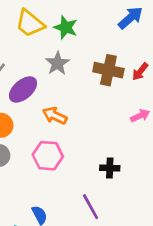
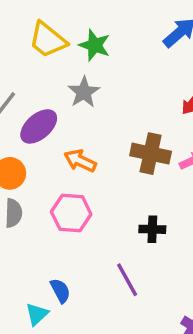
brown cross: (108, 70) -> (151, 154), moved

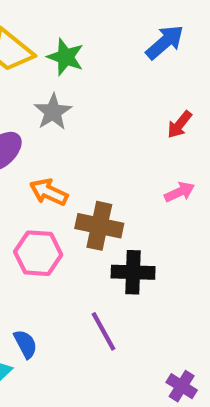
brown cross: (151, 154) -> (99, 226), moved
black cross: (152, 229) -> (133, 272), size x1.4

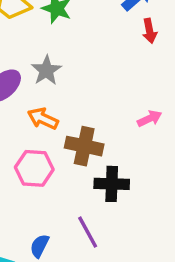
gray star: (53, 112) -> (46, 70), moved
red arrow: (180, 125) -> (150, 31), moved, turned -50
blue semicircle: (25, 344) -> (39, 246), moved, turned -125

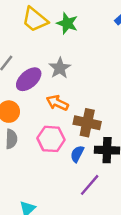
purple line: (88, 232) -> (90, 185), turned 70
blue semicircle: (39, 246) -> (77, 154), moved

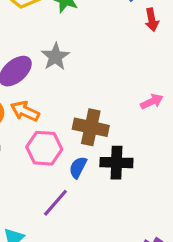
orange arrow: (57, 103) -> (25, 111), moved
purple line: (90, 185) -> (55, 203), moved

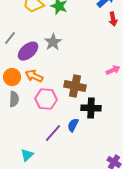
blue semicircle: (78, 167) -> (73, 125), moved

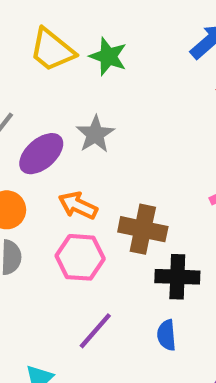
orange arrow: (34, 76) -> (78, 205), moved
blue semicircle: (73, 125) -> (167, 335), moved, turned -32

